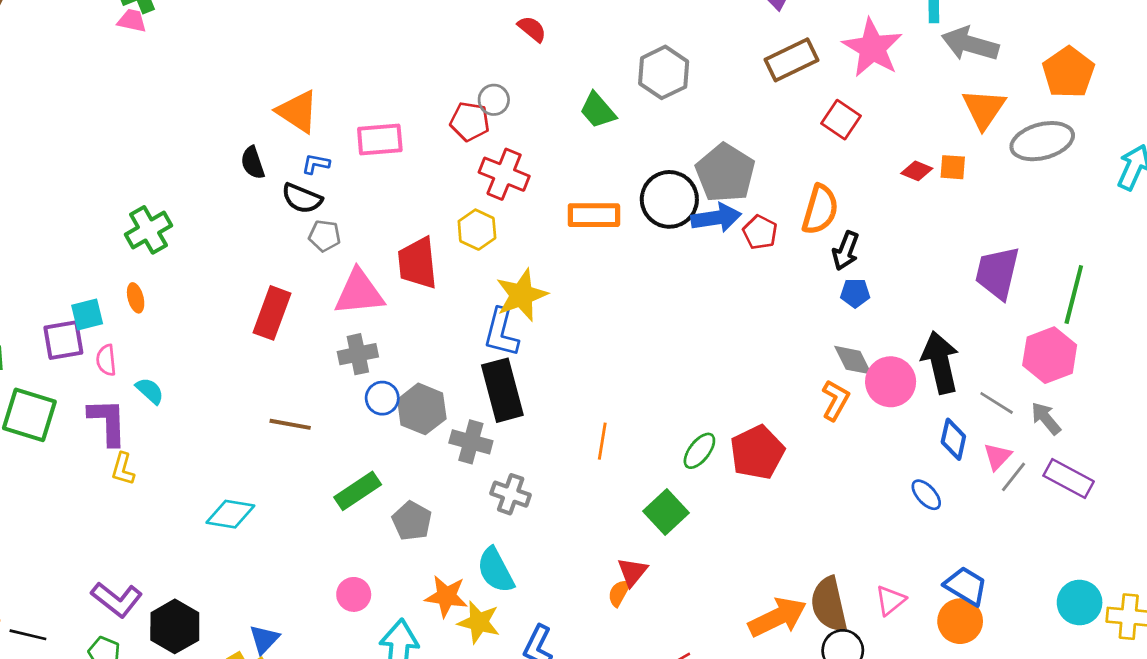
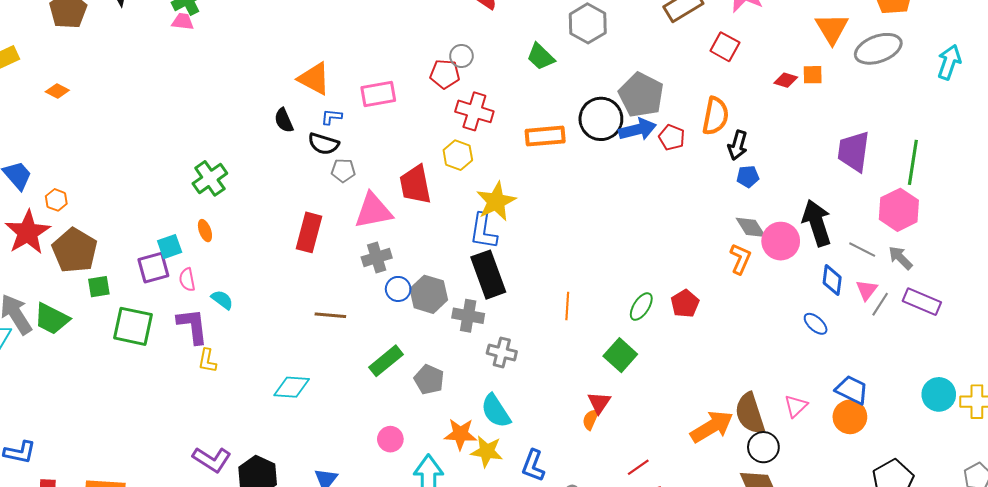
red pentagon: (757, 452) -> (685, 304), size x0.7

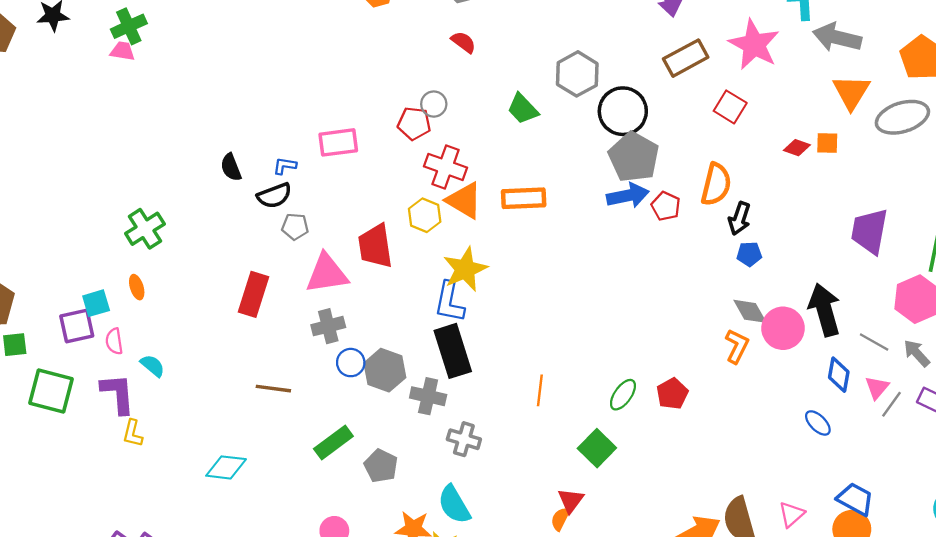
orange triangle: (314, 79) -> (464, 200), moved
black circle: (601, 119) -> (623, 111), moved
black semicircle: (324, 144) -> (274, 196), turned -40

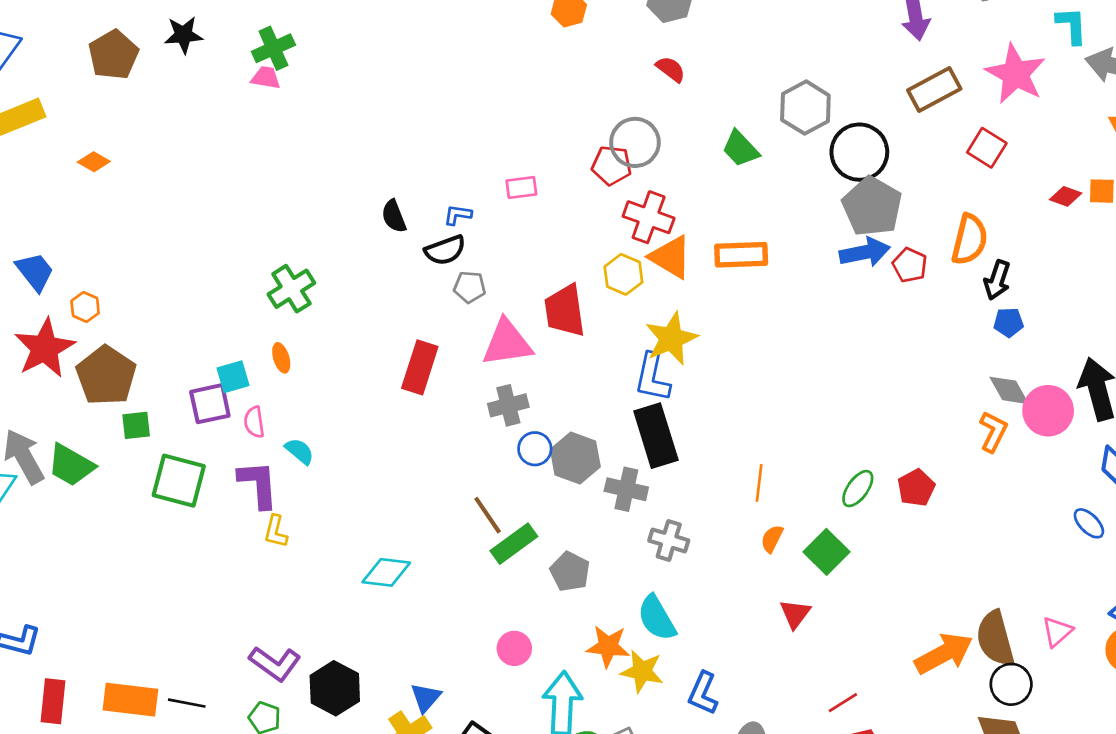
gray circle: (434, 104) -> (635, 142), size x1.6
pink rectangle: (338, 142) -> (521, 187), size x0.7
brown line: (273, 389) -> (488, 515), moved, turned 48
orange semicircle: (560, 519) -> (772, 539), moved

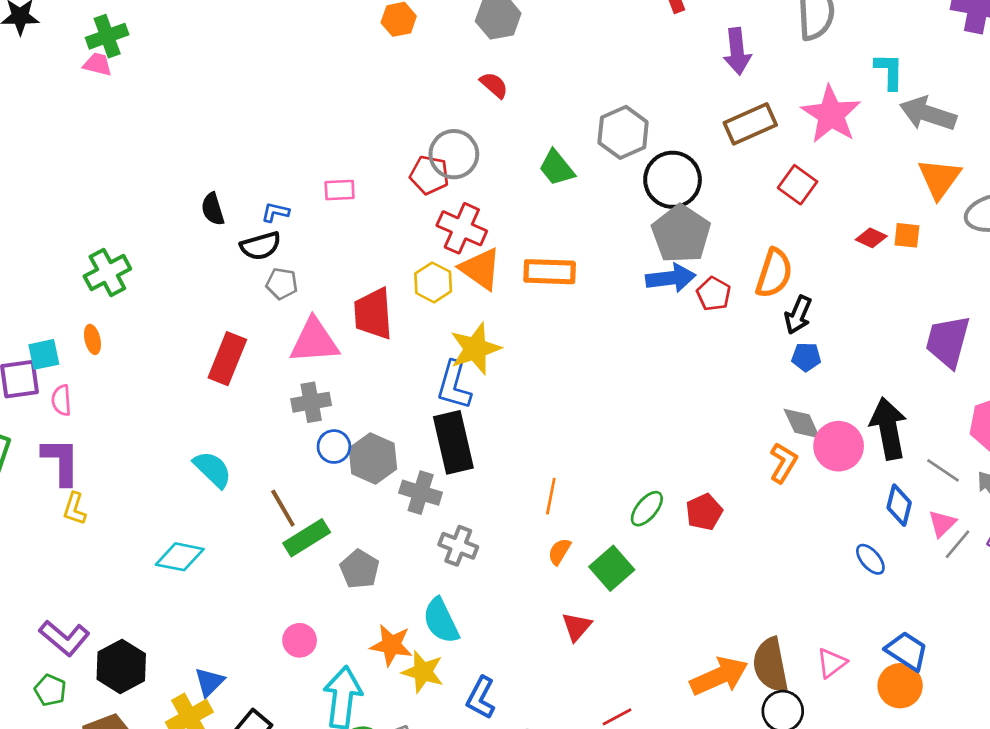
cyan semicircle: (300, 451) -> (213, 469), moved, size x1.4

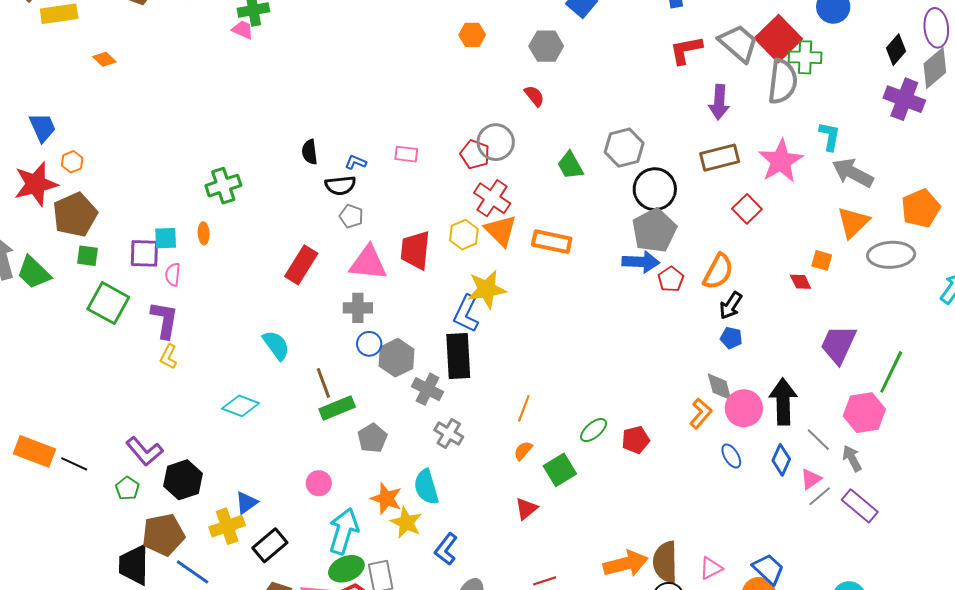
red diamond: (871, 238) -> (801, 282), moved, turned 30
blue ellipse: (870, 559) -> (731, 456), moved

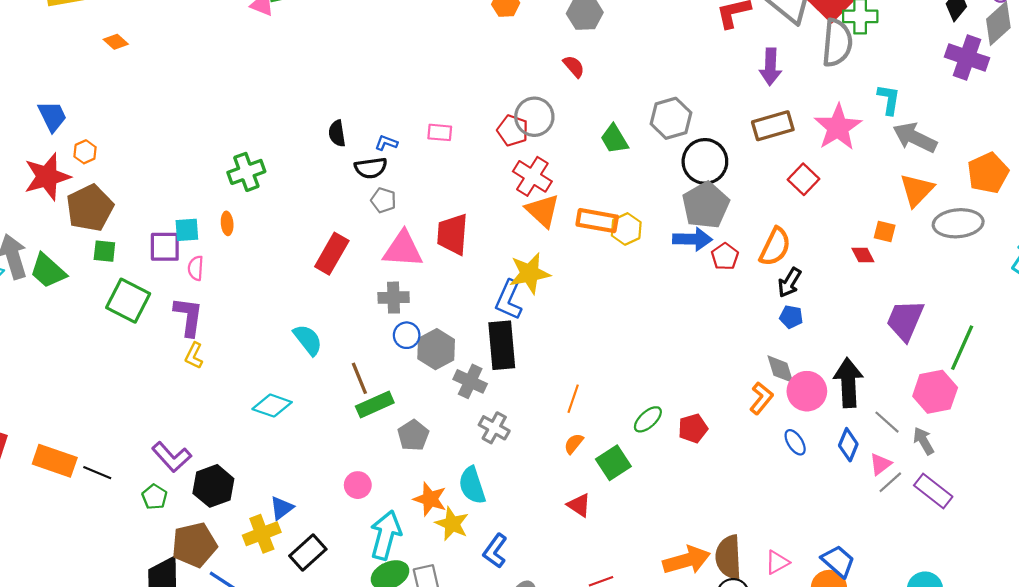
yellow hexagon: (464, 235) -> (626, 229), moved
red triangle: (526, 509) -> (579, 505), turned -45

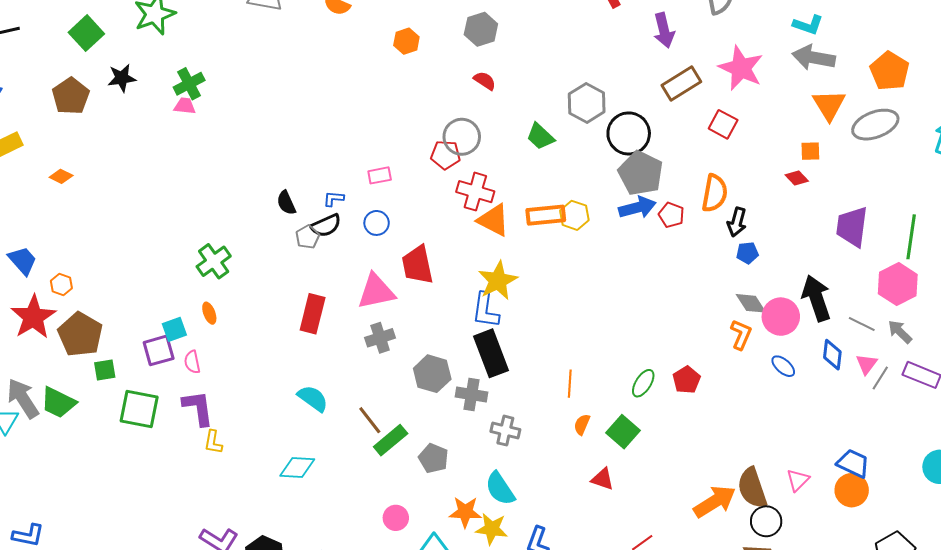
cyan L-shape: (889, 99) -> (808, 25), moved, turned 116
gray pentagon: (383, 200) -> (307, 237), moved, turned -30
blue circle: (407, 335) -> (377, 223), moved

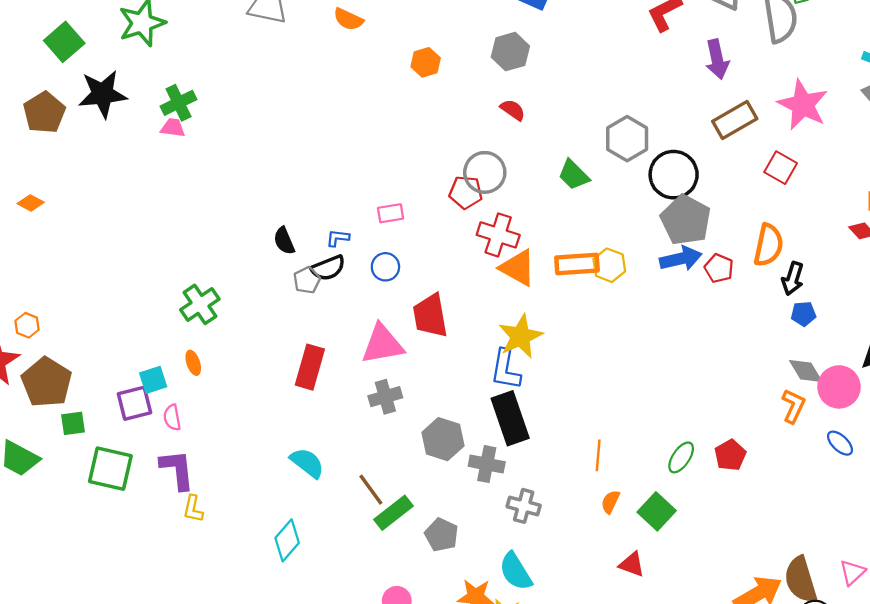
black star: (122, 78) -> (103, 94), size x1.5
cyan diamond: (297, 467) -> (287, 540), turned -54

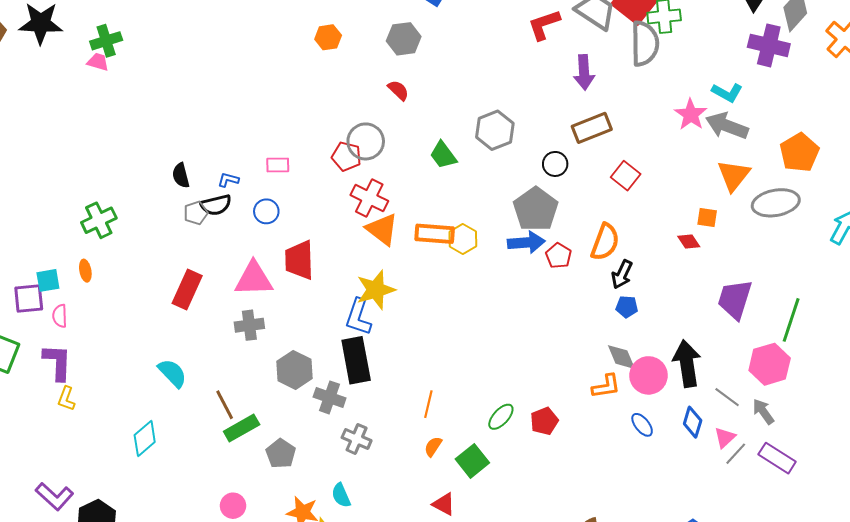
pink star: (803, 105) -> (691, 114), moved, size x0.7
black circle: (674, 175) -> (555, 164), moved, size x0.6
orange L-shape: (793, 406) -> (606, 386), turned 48
cyan semicircle: (516, 571) -> (341, 495), size x0.7

